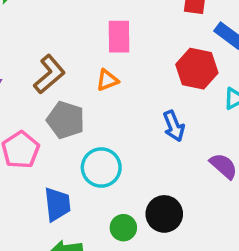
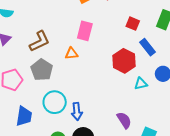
blue arrow: (174, 126) -> (77, 111), moved

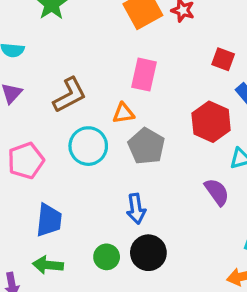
gray pentagon: (42, 70) -> (146, 146), moved
cyan circle: (55, 102) -> (88, 146), moved
purple semicircle: (124, 120) -> (217, 192), moved

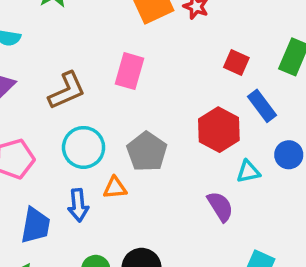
pink rectangle: (144, 75) -> (130, 71), moved
orange triangle: (123, 113) -> (115, 188), moved
blue arrow: (136, 209) -> (78, 205), moved

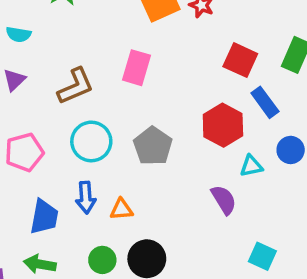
red square: (236, 63) -> (240, 60), size x1.4
orange triangle: (115, 188) -> (121, 209), moved

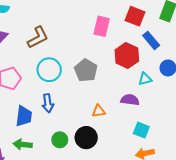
pink rectangle: (137, 68) -> (102, 26), moved
purple semicircle: (224, 200) -> (130, 100), turned -48
orange triangle: (121, 209) -> (99, 111), moved
cyan square: (262, 256) -> (141, 130), moved

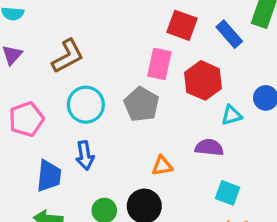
red square: (135, 16) -> (182, 25), moved
pink rectangle: (102, 26) -> (159, 64), moved
blue rectangle: (151, 40) -> (229, 34), moved

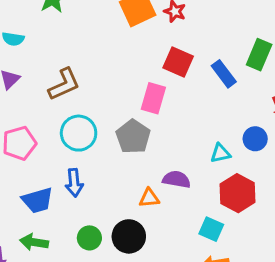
red hexagon: (203, 80) -> (238, 193), moved
purple semicircle: (209, 147) -> (176, 179), moved
blue trapezoid: (49, 176) -> (37, 200), turned 64

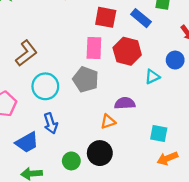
red hexagon: (238, 193) -> (127, 51), moved

